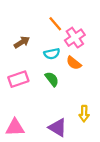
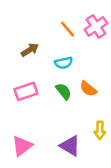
pink cross: (75, 38) -> (96, 26), moved
orange semicircle: (74, 63) -> (88, 89), moved
pink triangle: (15, 127) -> (22, 146), turned -36

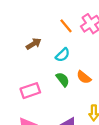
cyan semicircle: (64, 63) -> (63, 55), turned -32
pink rectangle: (26, 91) -> (30, 91), moved

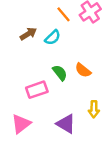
cyan semicircle: (63, 55) -> (53, 37), moved
pink rectangle: (30, 91) -> (37, 90), moved

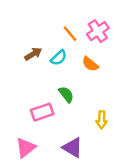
orange semicircle: (83, 70) -> (90, 64), moved
yellow arrow: (94, 109) -> (102, 120), moved

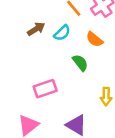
green semicircle: (66, 94) -> (80, 63), moved

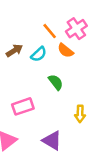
orange semicircle: (94, 39) -> (65, 50), moved

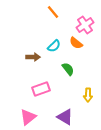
orange line: (50, 31) -> (53, 12), moved
brown arrow: (14, 50) -> (33, 57), moved, turned 32

